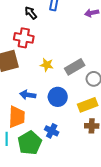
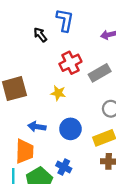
red cross: (24, 38) -> (70, 63), moved, turned -36
gray rectangle: (75, 67) -> (100, 73), moved

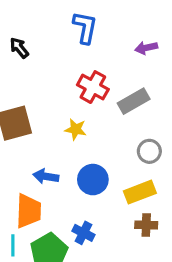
black arrow: (40, 35) -> (19, 48), moved
red cross: (70, 63) -> (93, 87), turned -35

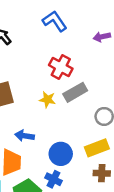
blue L-shape: (85, 27) -> (55, 21), turned -45
gray rectangle: (134, 101) -> (75, 92), moved
blue circle: (93, 180) -> (61, 154), moved

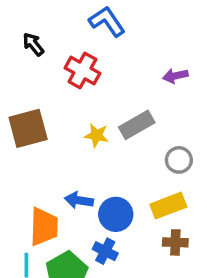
purple arrow: (102, 37) -> (175, 76), moved
red cross: (61, 67) -> (82, 71), moved
blue arrow: (25, 136) -> (79, 200), moved

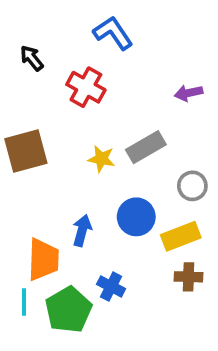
blue arrow: (79, 200) -> (82, 230), turned 96
blue circle: (116, 214) -> (136, 217), moved

